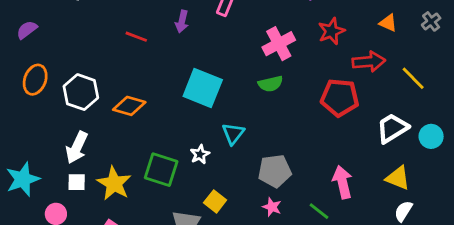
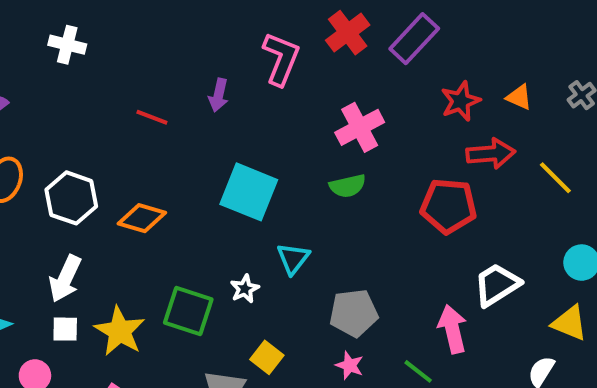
red star: (331, 31) -> (461, 101), moved
white trapezoid: (392, 128) -> (497, 285), moved
yellow triangle: (398, 178) -> (569, 323), moved

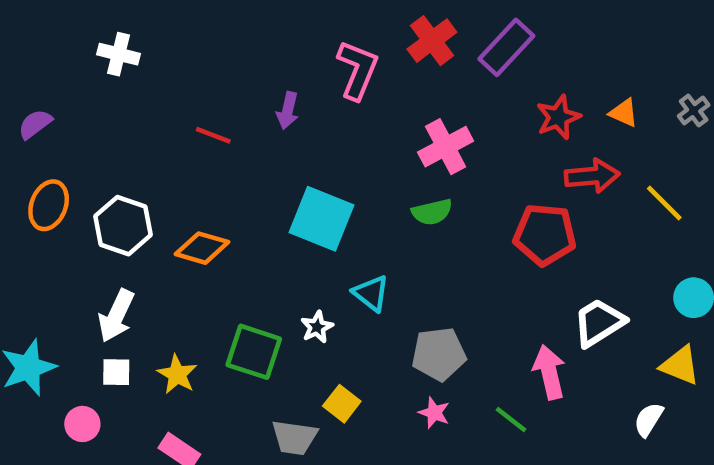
cyan triangle: (293, 258) -> (371, 293), turned -30
yellow star: (120, 331) -> (177, 374), size x0.7

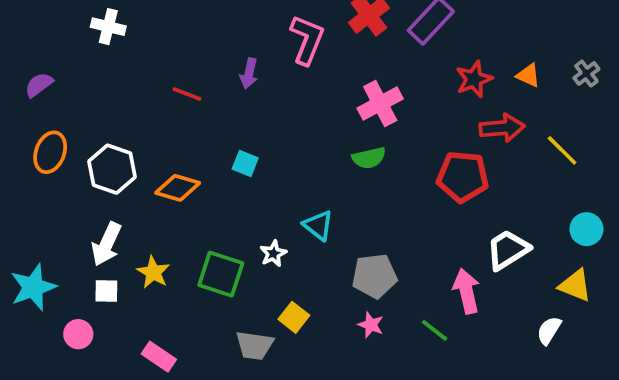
cyan square: (321, 219) -> (245, 164), moved, size x0.5
yellow star: (177, 374) -> (153, 272), moved

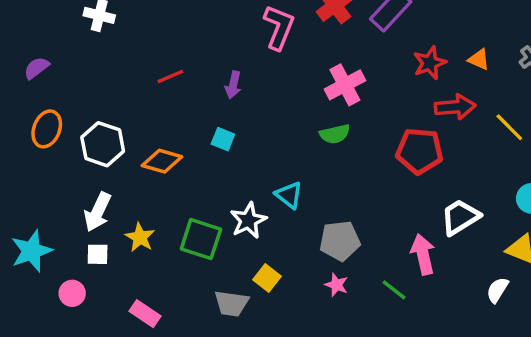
purple arrow: (249, 73) -> (233, 85), moved
red line: (187, 94) -> (170, 76), turned -44
white star: (273, 254) -> (248, 220), size x1.5

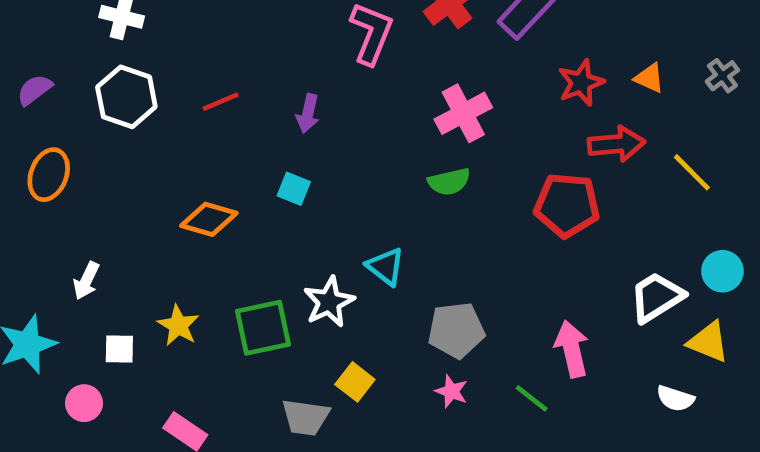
white hexagon: (103, 144) -> (126, 97), moved
white arrow: (98, 212) -> (86, 281), moved, size x0.7
white trapezoid: (460, 217) -> (656, 297), moved
green square: (201, 239) -> (263, 328), turned -30
white semicircle: (497, 290) -> (675, 398), turned -104

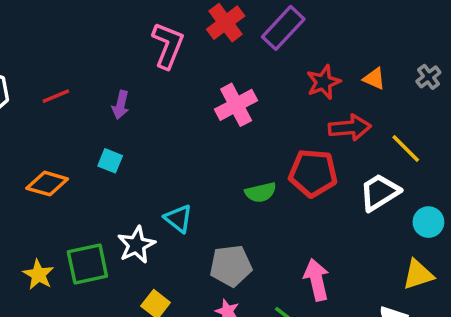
green semicircle: (449, 182) -> (261, 192), moved
white trapezoid: (656, 297) -> (379, 192), moved
yellow star: (178, 325) -> (38, 275), moved
yellow triangle: (708, 342) -> (418, 275), turned -40

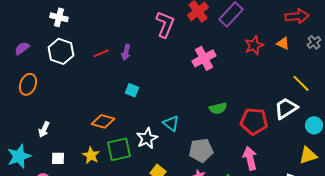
purple arrow: (121, 105) -> (126, 52), moved
red arrow: (350, 128) -> (297, 16), moved
red pentagon: (313, 173) -> (254, 121), moved
orange diamond: (47, 184) -> (103, 121), moved

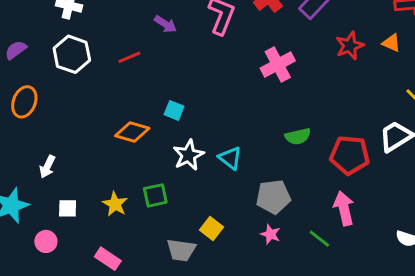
purple arrow: (126, 52) -> (165, 24), moved, turned -70
orange diamond: (103, 121) -> (132, 132), moved
white star: (147, 138) -> (188, 155), moved
green square: (119, 149) -> (155, 195), size x0.7

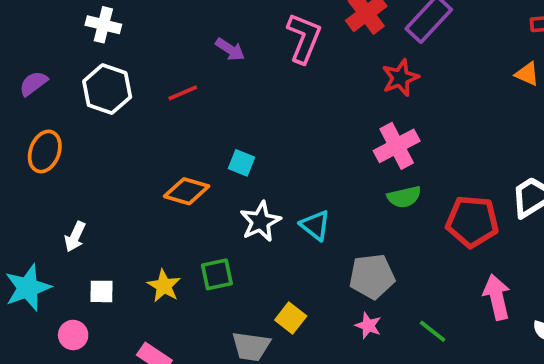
red star: (350, 46) -> (400, 78), moved
pink cross: (278, 64) -> (397, 146), moved
pink arrow: (344, 208) -> (497, 297), moved

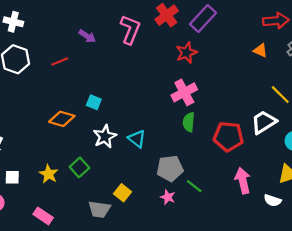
green semicircle: (404, 197) -> (189, 122), turned 108
green square: (217, 274) -> (79, 167), turned -30
green line: (433, 331) -> (194, 186), moved

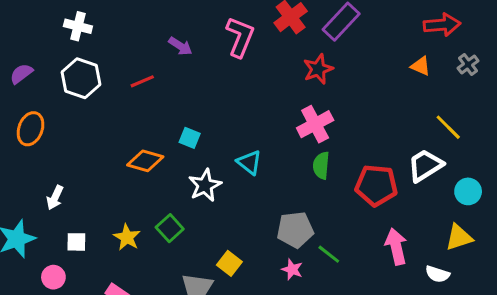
cyan triangle: (137, 139) -> (249, 162), moved

